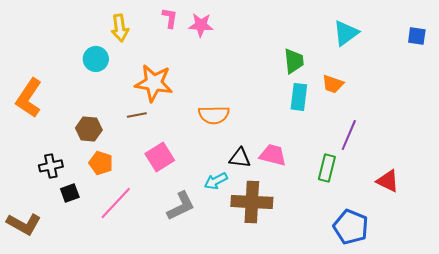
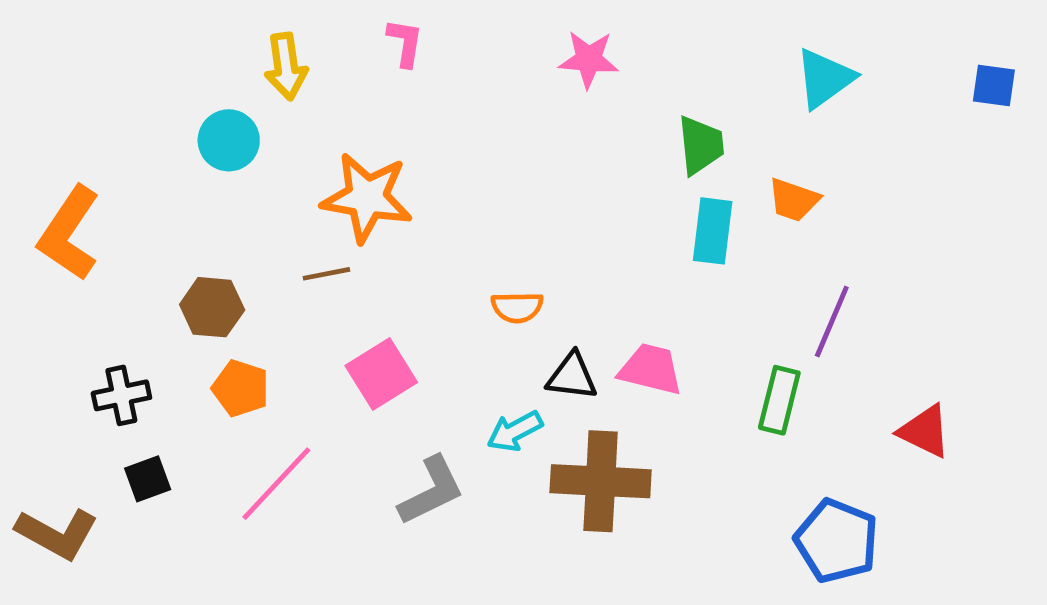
pink star: (201, 25) -> (589, 59), moved
orange semicircle: (214, 115) -> (517, 307), moved, size x0.7
black square: (70, 193) -> (148, 479), moved

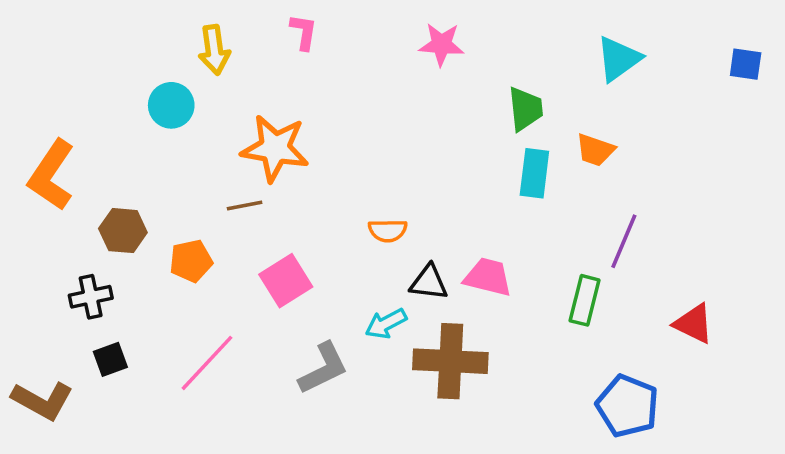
brown hexagon: (212, 307) -> (123, 231), moved
orange pentagon: (241, 388) -> (191, 261), moved, turned -30

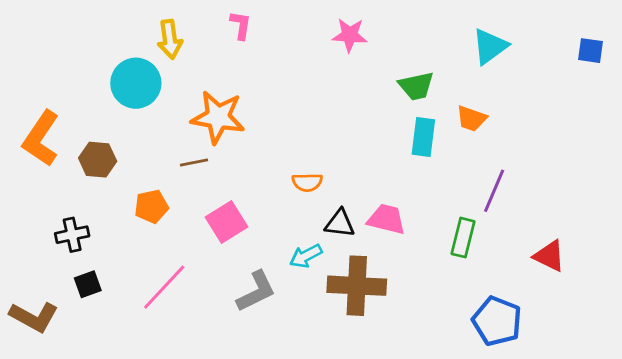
cyan circle: (171, 105) -> (136, 83), size x1.4
green trapezoid: (525, 109) -> (416, 86), turned 84
brown hexagon: (123, 231) -> (98, 160), moved

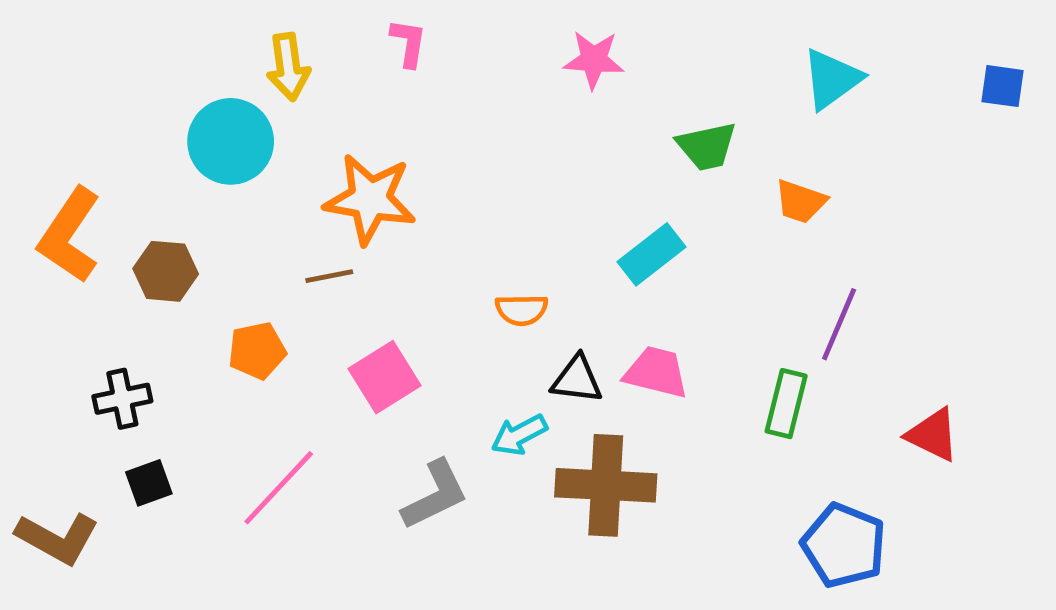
cyan rectangle: (423, 137) -> (651, 254), moved, turned 45

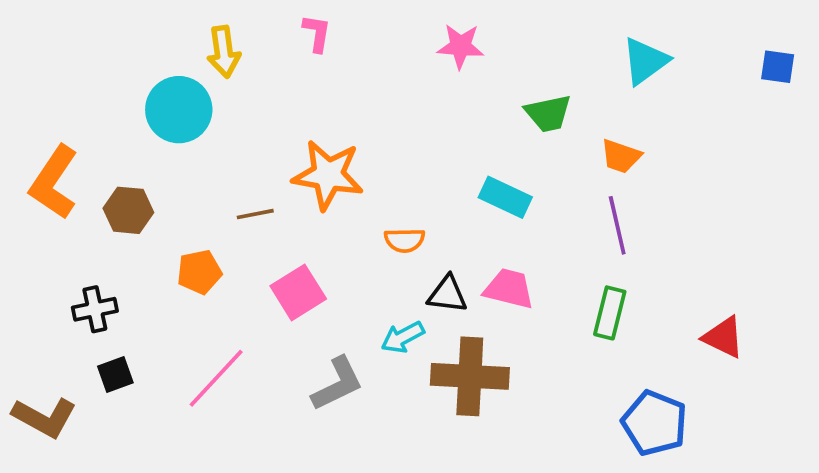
orange star: (370, 199) -> (328, 175), moved
cyan rectangle: (651, 254) -> (505, 197), turned 63
purple line: (839, 324) -> (617, 225), moved, turned -36

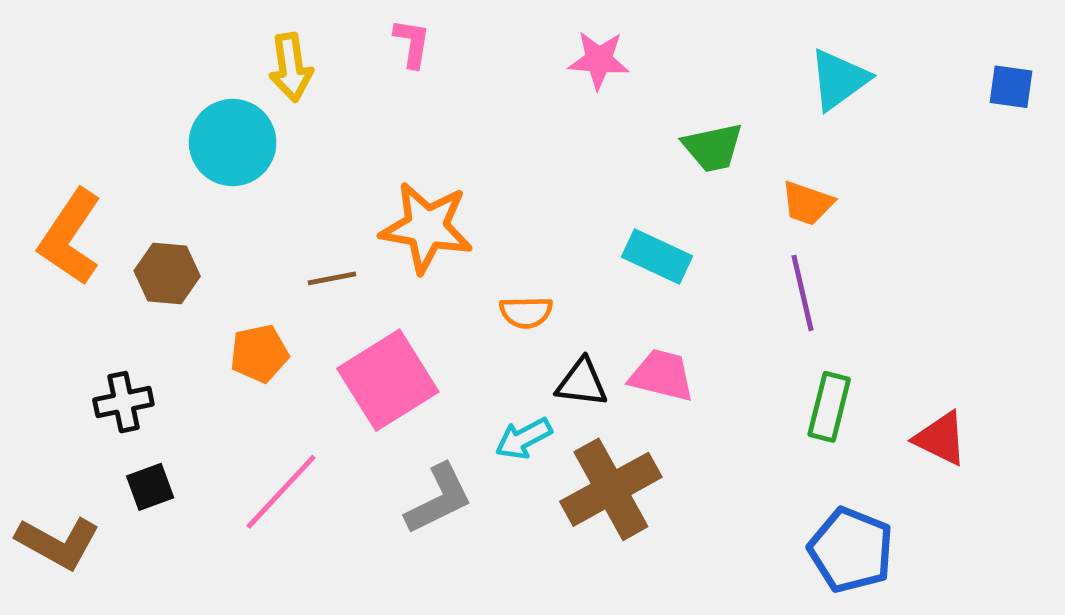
pink square: (298, 292) -> (388, 380), size x1.4
green rectangle: (610, 313) -> (829, 407), moved
brown cross: (470, 376) -> (611, 489), turned -32

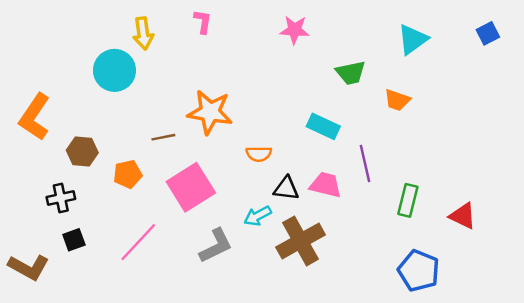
blue square: (1011, 87) -> (488, 33), moved, turned -35
brown hexagon: (167, 274) -> (82, 151), moved
purple line: (802, 293) -> (365, 163), moved

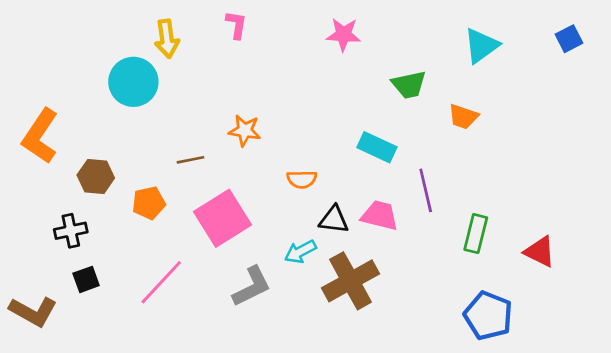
orange star: (210, 112) -> (245, 131), size x0.6

